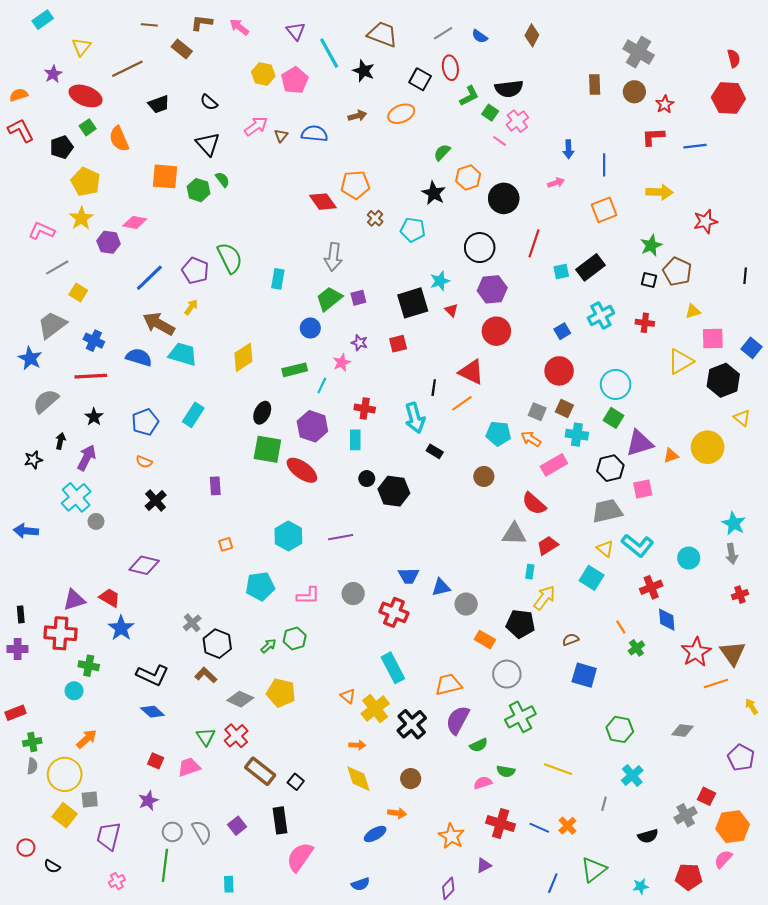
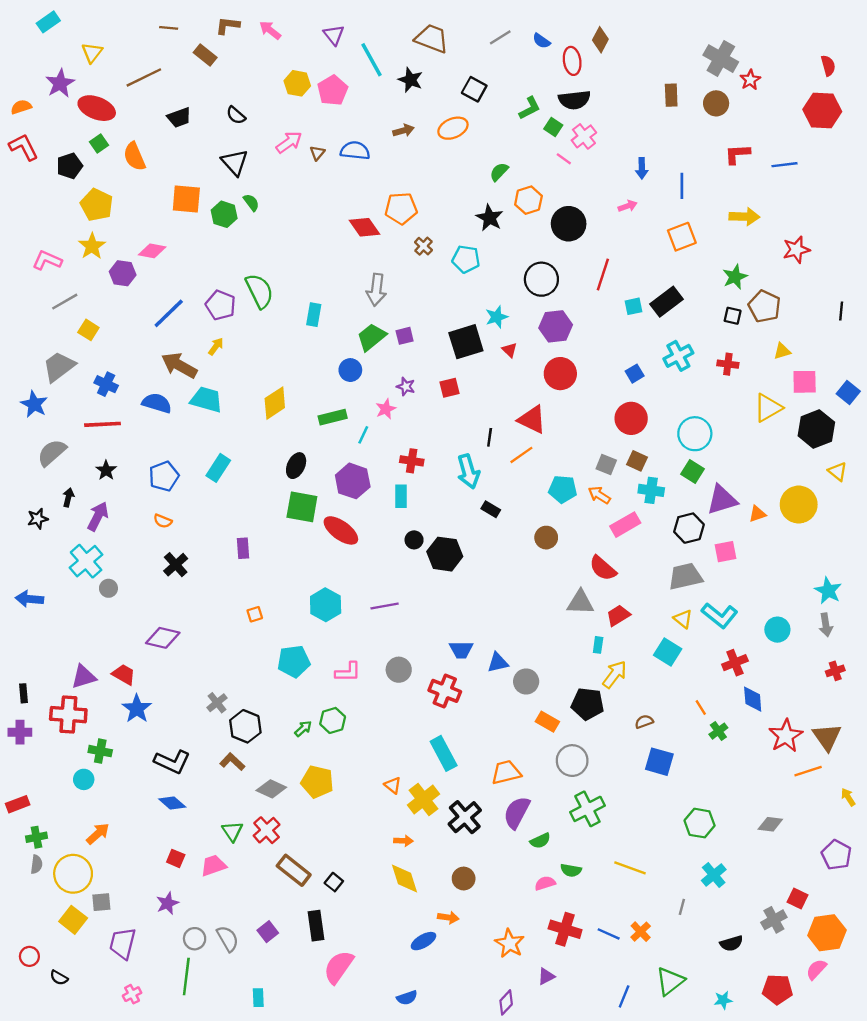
red ellipse: (450, 68) -> (572, 61), moved
purple star: (53, 74) -> (60, 83), size x1.4
red star: (665, 104) -> (750, 80), moved

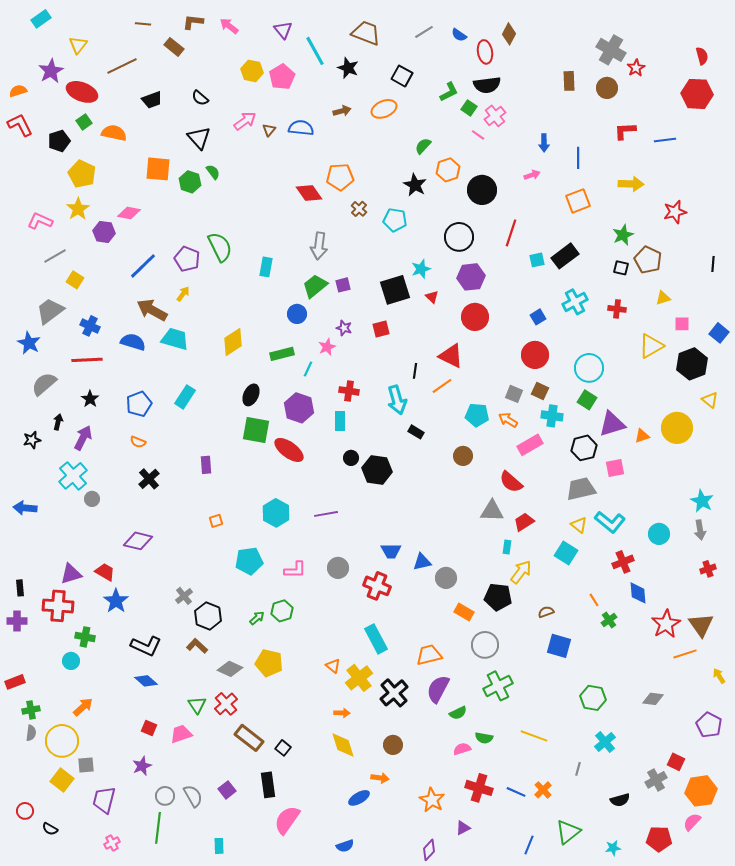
orange semicircle: (134, 156) -> (114, 133), turned 125
pink square: (805, 382) -> (682, 324), size x0.7

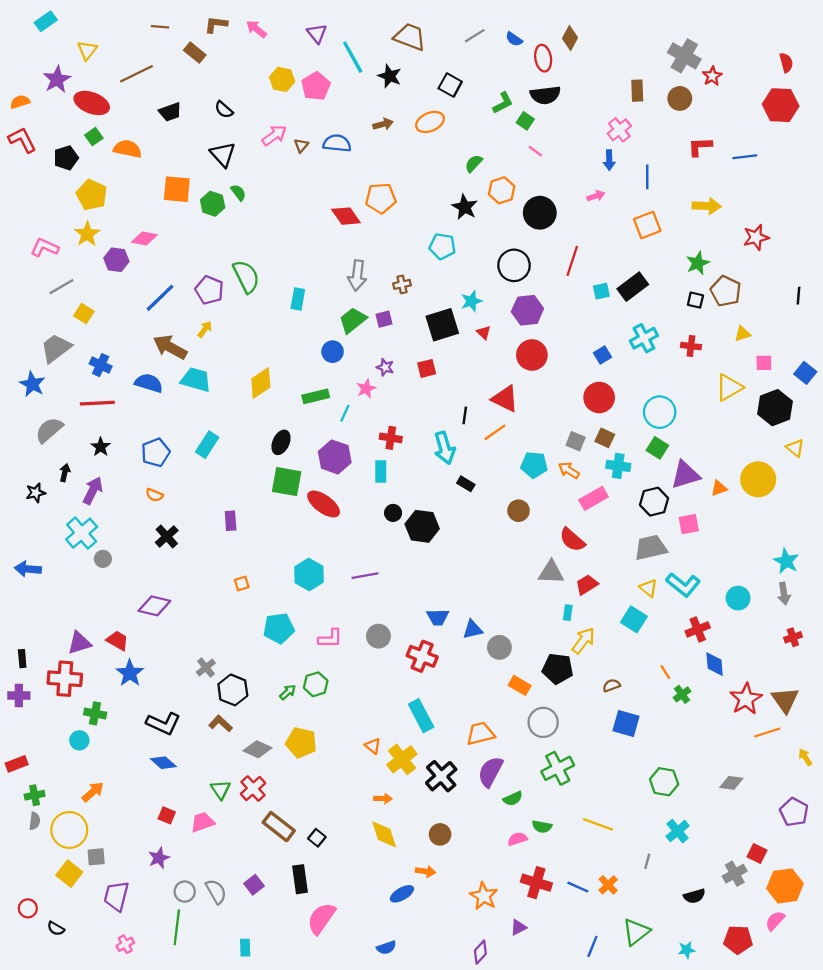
pink cross: (495, 116) -> (619, 130), moved
brown cross: (359, 209) -> (402, 284), moved, turned 35

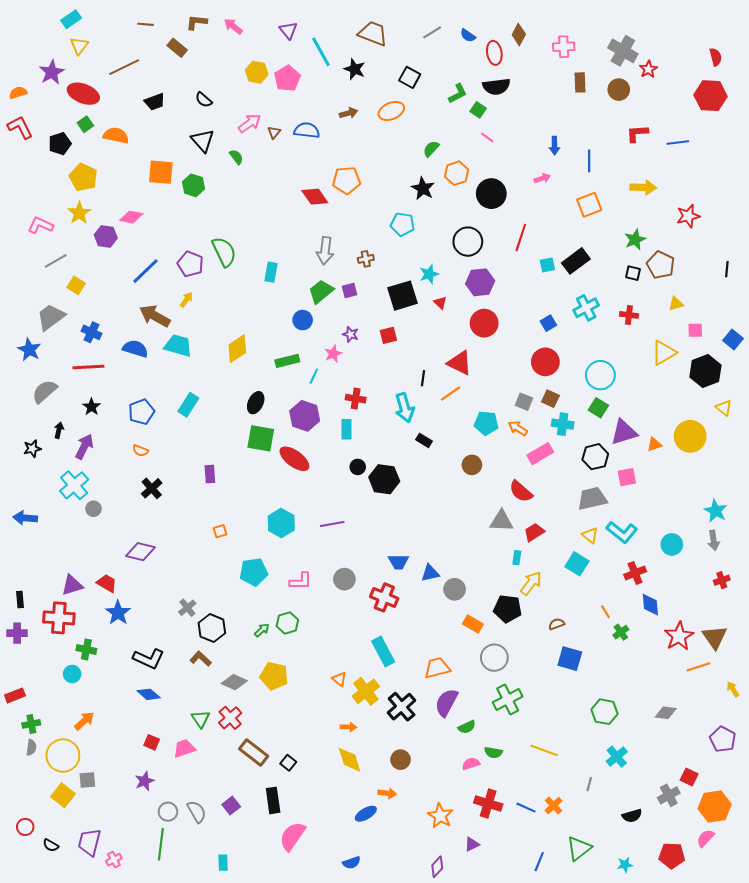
cyan rectangle: (46, 21) -> (71, 19), moved
pink cross: (619, 130) -> (564, 47), moved, turned 35
green semicircle: (238, 193) -> (236, 157), moved
purple trapezoid: (116, 896) -> (89, 842), moved

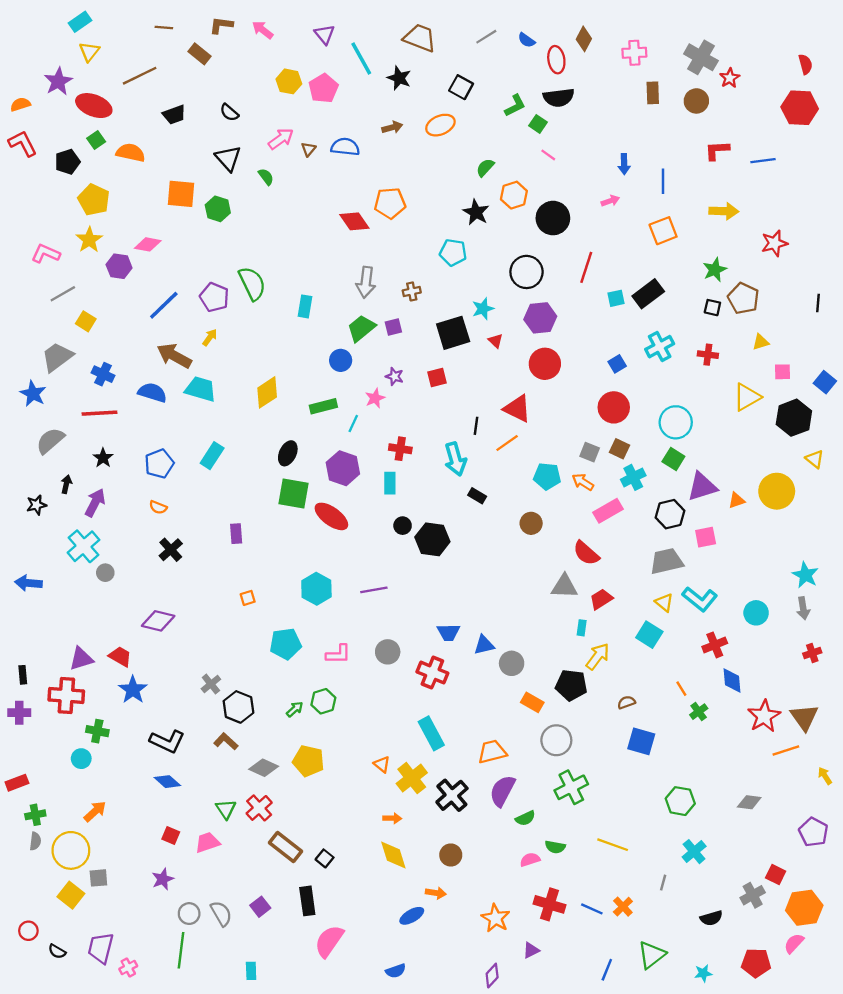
cyan cross: (563, 424) -> (633, 477), turned -35

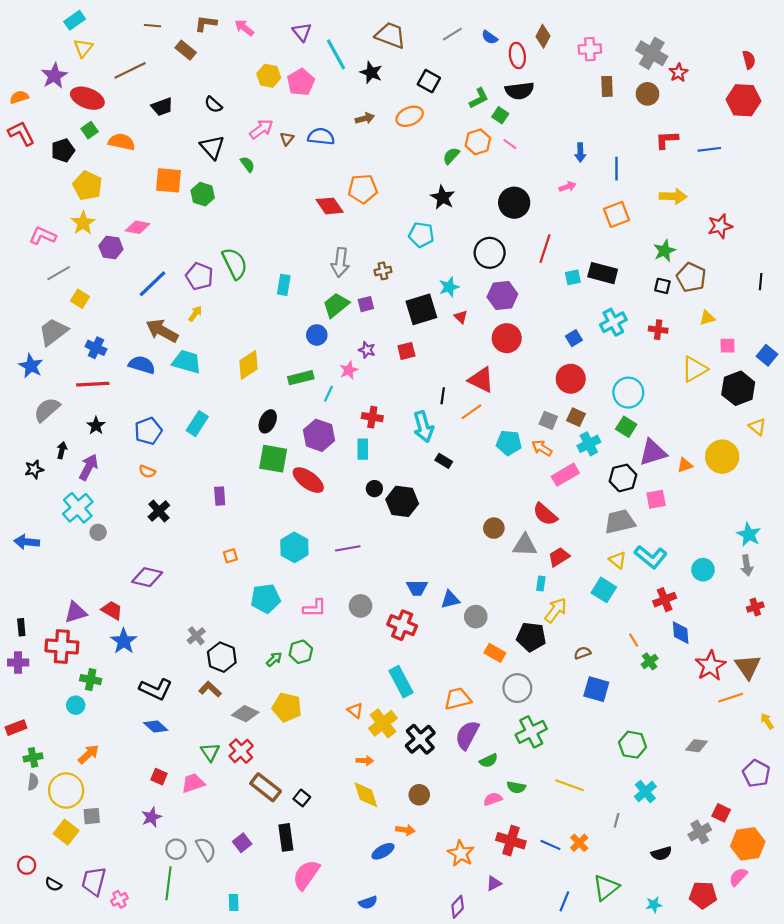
orange hexagon: (514, 195) -> (478, 142), moved
black rectangle: (648, 294) -> (603, 273), turned 52
brown circle: (531, 523) -> (494, 528), moved

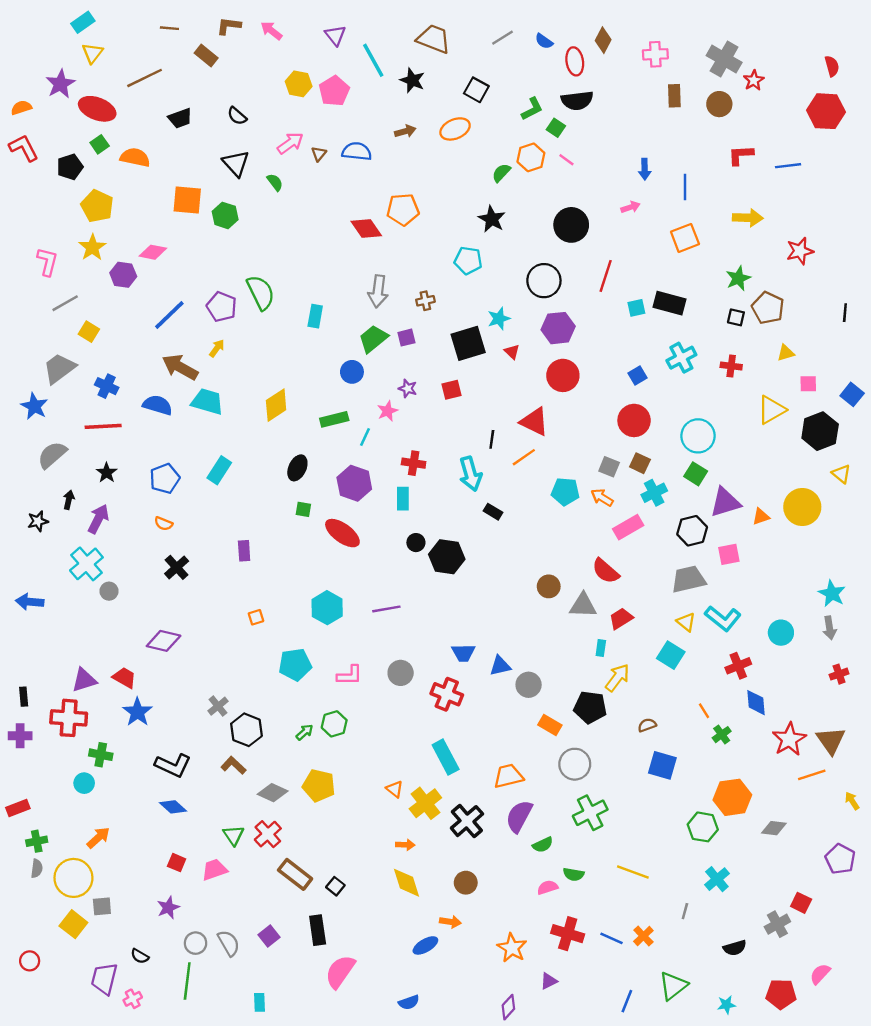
pink L-shape: (43, 236) -> (47, 262), turned 80
green square: (273, 459) -> (303, 509), size x0.5
orange hexagon: (748, 844) -> (732, 797), moved
black semicircle: (53, 884) -> (140, 956), moved

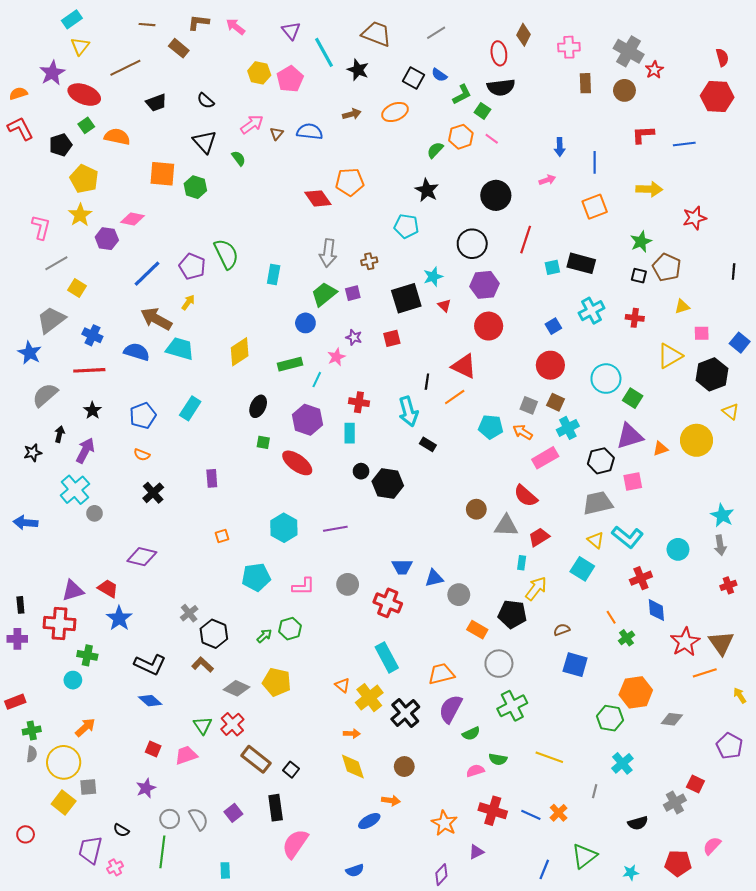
blue semicircle: (544, 41) -> (439, 75), moved
green square: (696, 474) -> (633, 398), moved

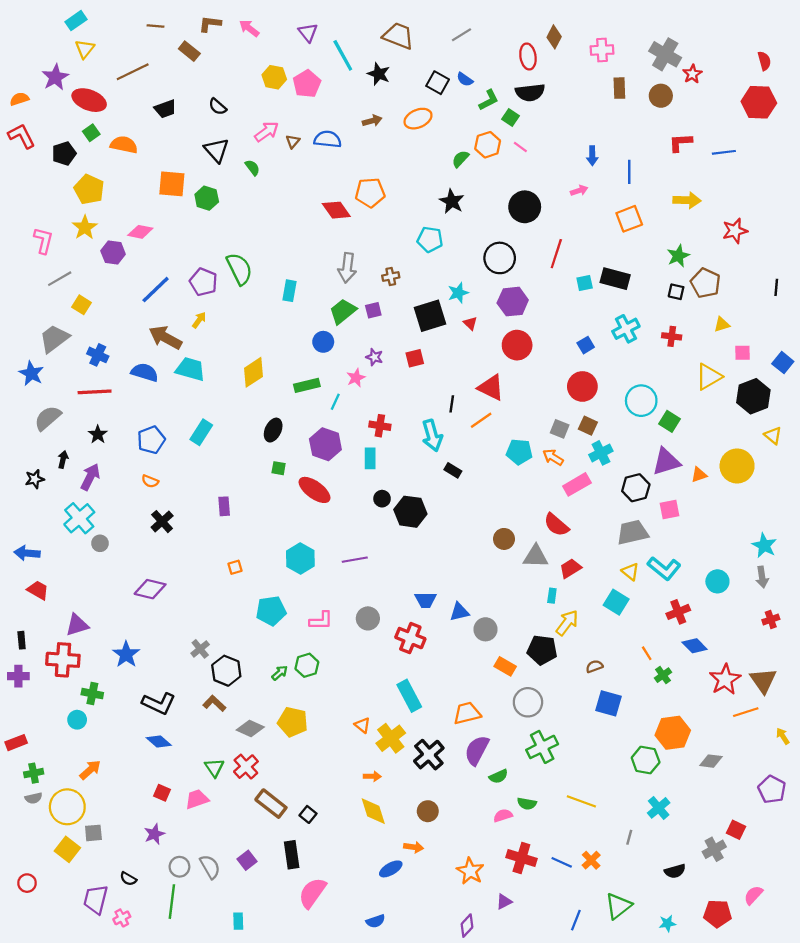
red trapezoid: (108, 588) -> (38, 590), moved
blue diamond: (656, 610) -> (695, 646), turned -40
gray semicircle: (32, 754) -> (34, 798), turned 70

